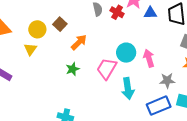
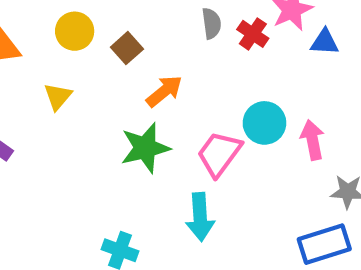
yellow circle: (37, 29) -> (75, 31), moved
green star: (73, 69) -> (145, 148), size x1.6
cyan arrow: (128, 89) -> (200, 217), moved

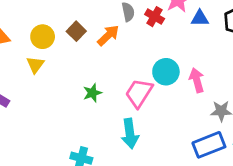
yellow circle: (75, 31) -> (43, 37), moved
orange arrow: (164, 91) -> (108, 35), moved
green star: (145, 148) -> (92, 93), size x0.6

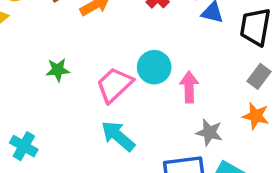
cyan arrow: (130, 134) -> (118, 136), moved, turned 124

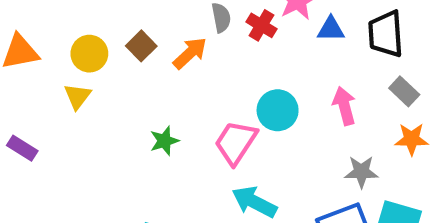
gray rectangle: (259, 76) -> (404, 91), turned -70
pink arrow: (189, 87) -> (344, 106), moved

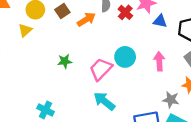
gray star: (361, 172) -> (171, 100), moved

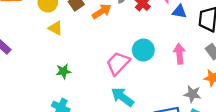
yellow triangle: (25, 30) -> (55, 28), moved, turned -48
green star: (65, 61) -> (63, 71), moved

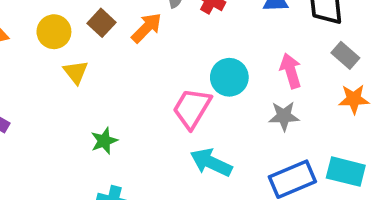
yellow triangle: (55, 28) -> (76, 72), turned 35
gray star: (192, 94) -> (284, 116), moved

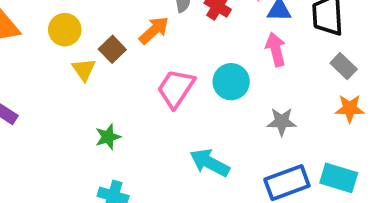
brown square: (101, 23) -> (112, 49), moved
pink arrow: (291, 71) -> (276, 49), moved
pink trapezoid: (192, 108) -> (176, 88), moved

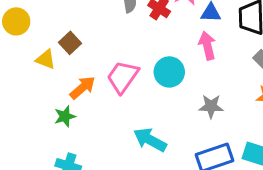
yellow circle: (65, 30) -> (16, 21), moved
orange arrow: (154, 30) -> (83, 88), moved
yellow triangle: (84, 69) -> (46, 59), turned -35

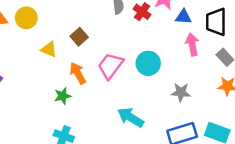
brown square: (70, 43) -> (79, 37), moved
pink arrow: (207, 46) -> (192, 45), moved
orange arrow: (83, 88) -> (78, 73), turned -80

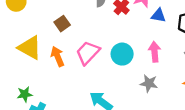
pink arrow: (192, 45) -> (155, 52), moved
yellow triangle: (49, 49) -> (30, 48), moved, size x1.6
green star: (63, 96) -> (25, 94), moved

